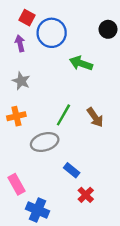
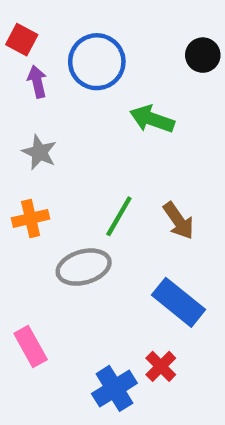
red square: (27, 18) -> (22, 40), moved
blue rectangle: (72, 170) -> (178, 302), moved, size x1.6
blue cross: (38, 210) -> (114, 388), moved, turned 35

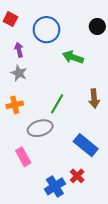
purple arrow: (37, 82) -> (19, 50), moved
brown arrow: (178, 221) -> (94, 99), moved, turned 30
pink rectangle: (31, 347) -> (23, 157), moved

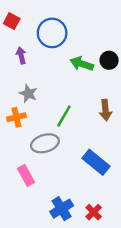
black circle: (97, 26) -> (109, 60), moved
gray star: (19, 73) -> (28, 93), moved
red cross: (77, 176) -> (94, 212), moved

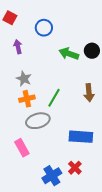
blue circle: (52, 33) -> (44, 28), size x0.7
orange cross: (16, 117) -> (27, 99), moved
blue rectangle: (96, 162) -> (81, 137), turned -35
red cross: (94, 212) -> (75, 168), moved

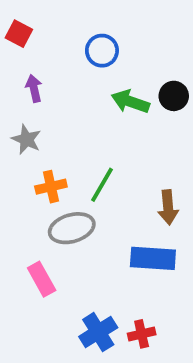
blue circle: (44, 28) -> (102, 51), moved
gray star: (24, 79) -> (26, 139), moved
brown arrow: (89, 93) -> (168, 207), moved
red cross: (75, 168) -> (142, 334), moved, turned 32

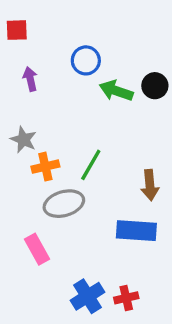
red square: (19, 34) -> (17, 30), turned -30
blue circle: (102, 51) -> (86, 60), moved
gray star: (26, 139) -> (23, 140), moved

